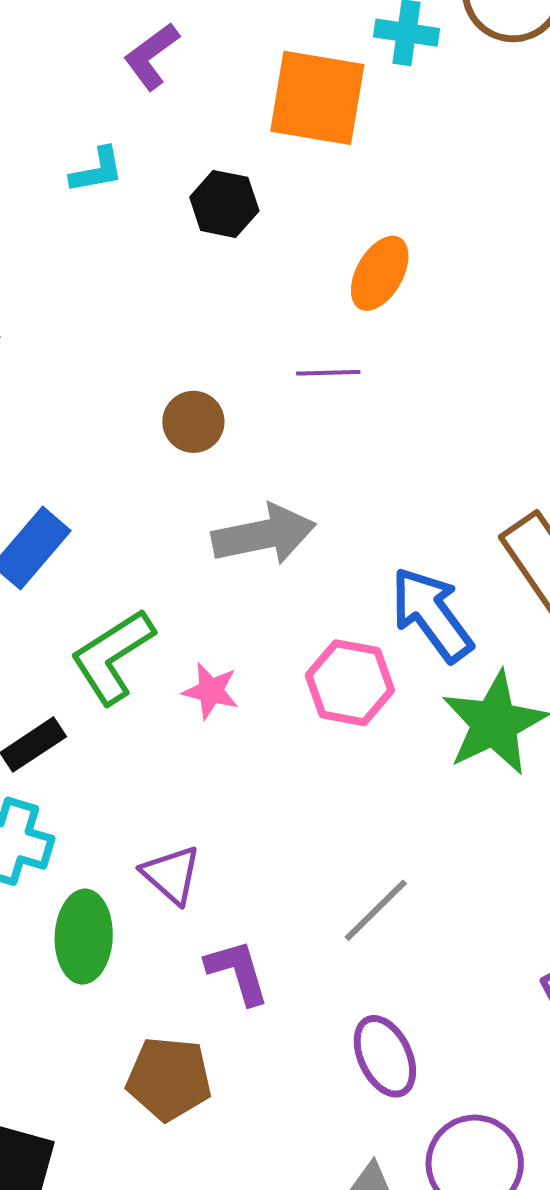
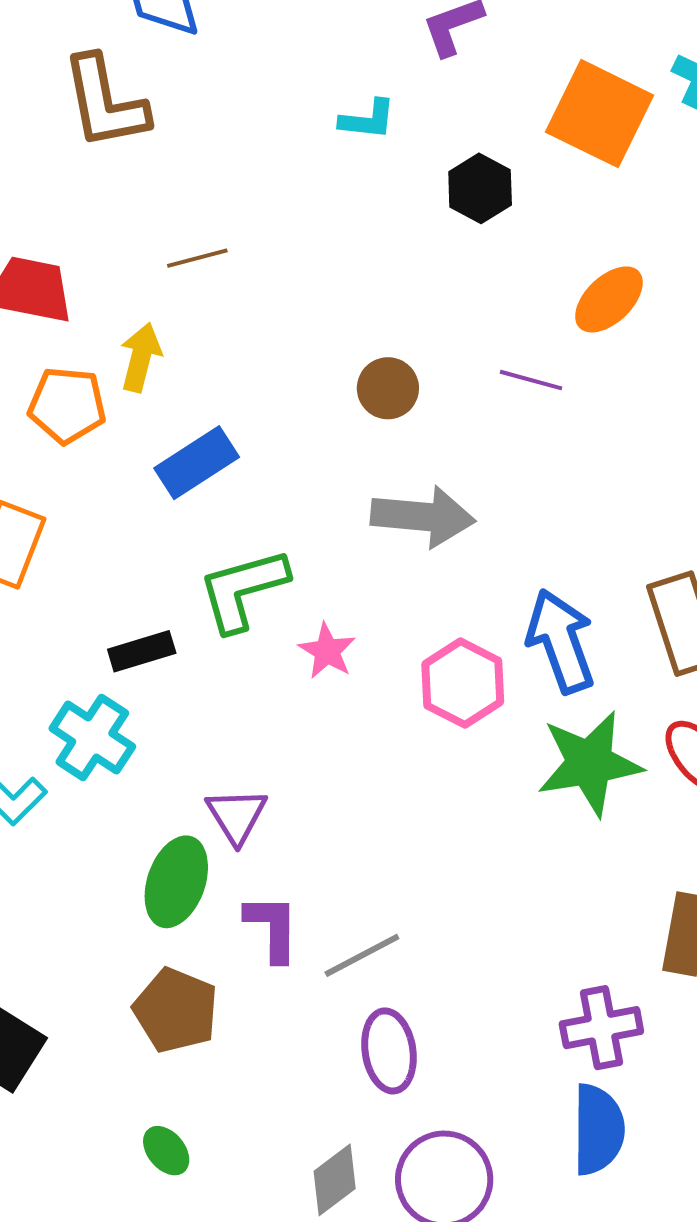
gray line: (376, 910) -> (362, 955), moved
green ellipse: (84, 937) -> (176, 882), moved

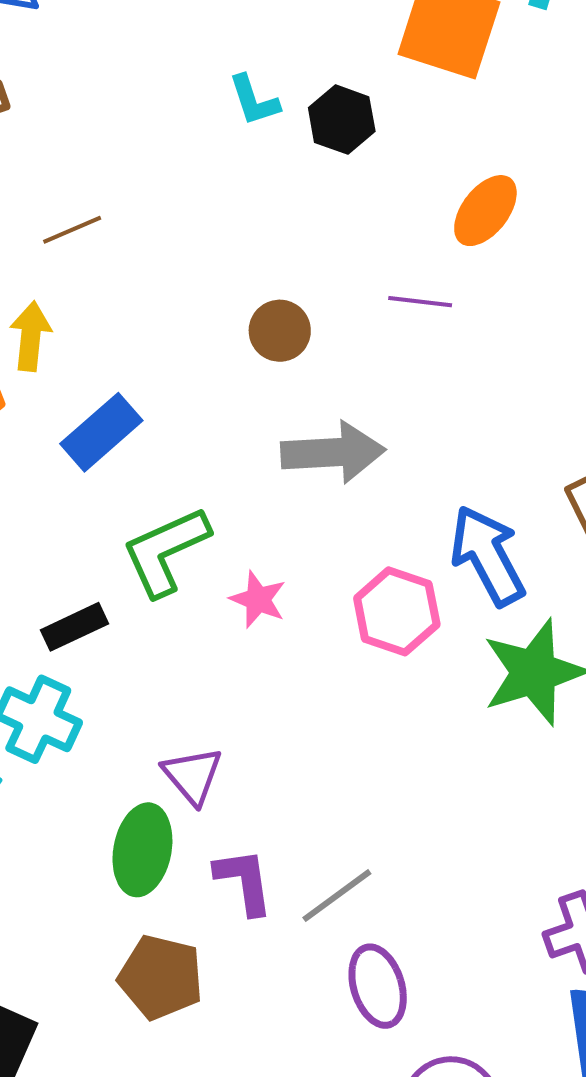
cyan L-shape: (368, 120) -> (254, 100), moved, turned 74

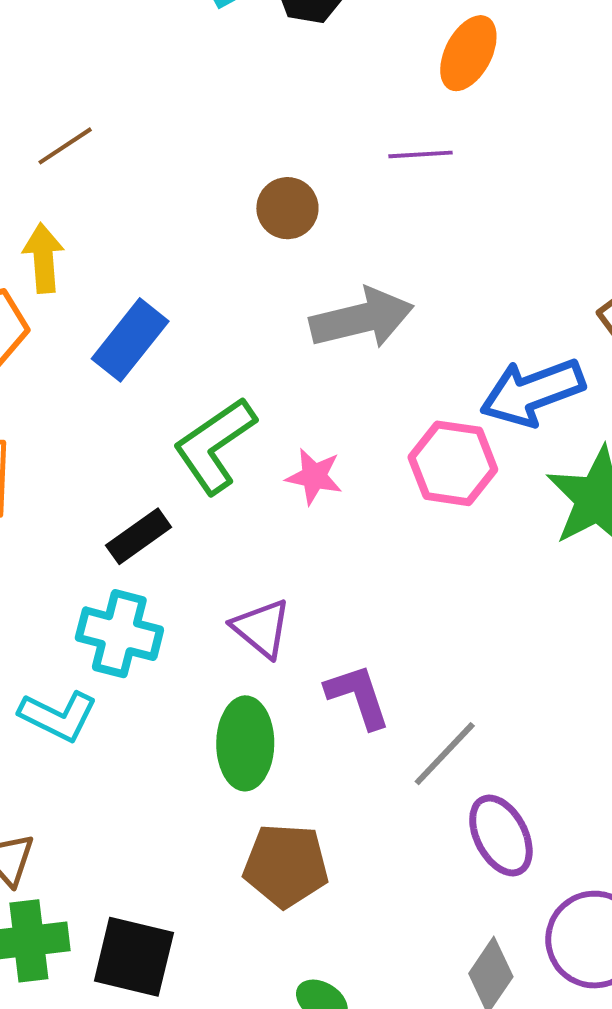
blue arrow: (488, 556) -> (532, 392), turned -72
purple triangle: (193, 776) -> (261, 628), moved
purple L-shape: (244, 881) -> (358, 696), moved

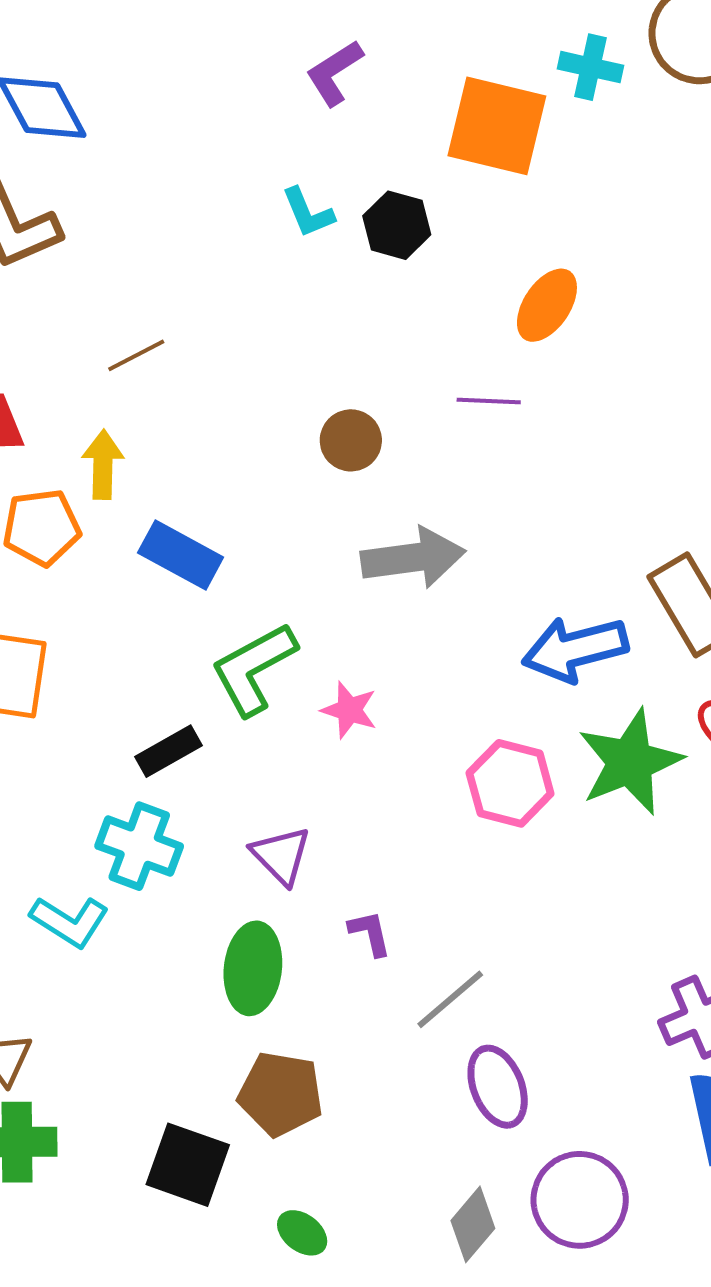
blue rectangle: (130, 340) -> (181, 555), turned 74
pink hexagon: (453, 463) -> (510, 783), moved
purple L-shape: (358, 696) -> (370, 933), size x0.7
black square: (134, 957) -> (188, 1165), moved

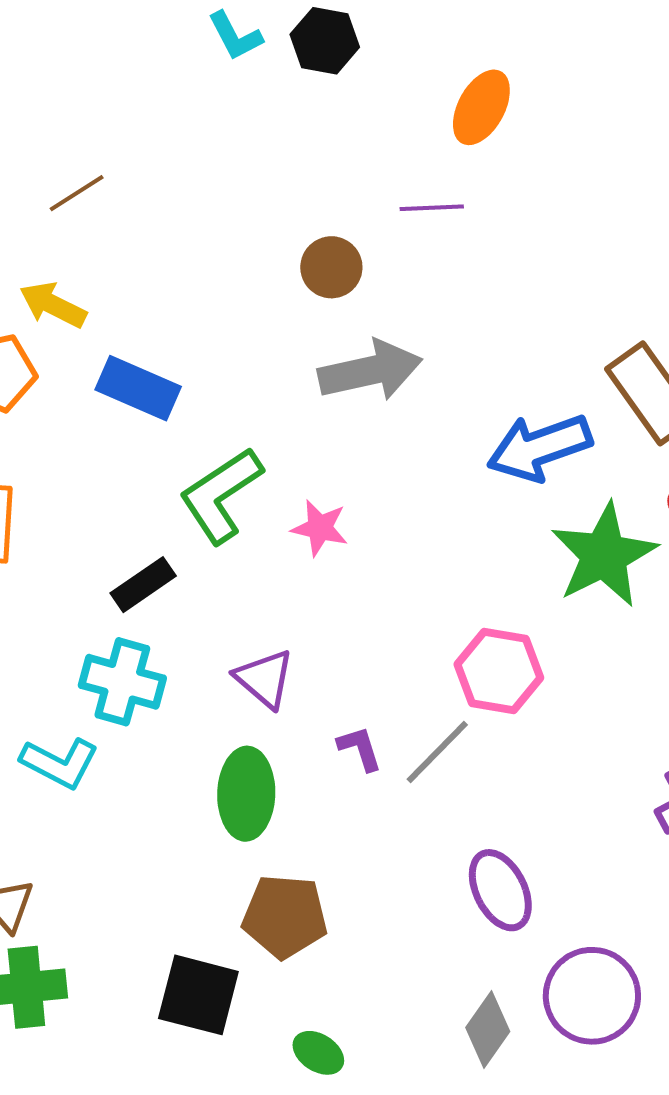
brown circle: (351, 440) -> (331, 267), moved
yellow arrow: (103, 465) -> (53, 305), turned -60
pink hexagon: (510, 783) -> (499, 671), moved
gray line: (450, 999) -> (437, 752), moved

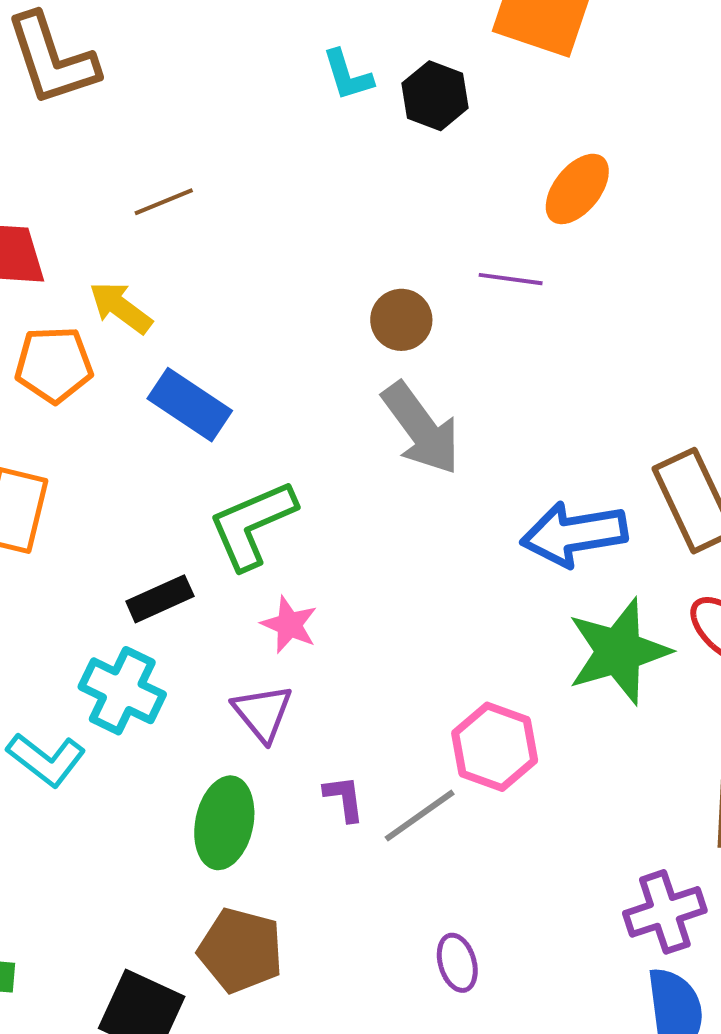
gray arrow: (370, 371) -> (421, 428), turned 56
pink star: (320, 528) -> (289, 625), moved
purple ellipse: (500, 890) -> (457, 963), size x0.7

